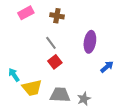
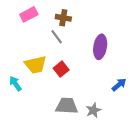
gray line: (51, 43) -> (57, 37), moved
blue arrow: (107, 67) -> (119, 85), moved
yellow trapezoid: (32, 88) -> (35, 65), moved

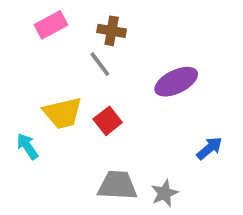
purple ellipse: (100, 47) -> (176, 82), turned 55

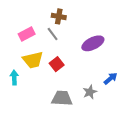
pink rectangle: (51, 25) -> (27, 34), moved
cyan arrow: (27, 146) -> (14, 77), turned 32
gray star: (164, 193) -> (90, 92), moved

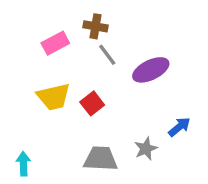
pink rectangle: (27, 34) -> (55, 43), moved
gray line: (53, 34) -> (107, 55), moved
cyan arrow: (14, 77) -> (23, 164), moved

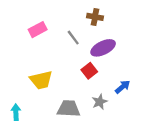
brown cross: (96, 26) -> (95, 17), moved
yellow trapezoid: (54, 97) -> (41, 80), moved
red square: (92, 103) -> (89, 71), moved

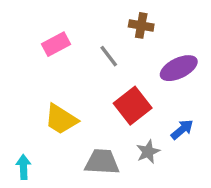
purple ellipse: (103, 48) -> (179, 68), moved
red square: (89, 71) -> (133, 106), size x1.5
yellow trapezoid: (41, 80) -> (61, 119), turned 45

